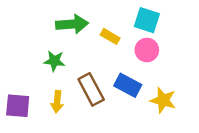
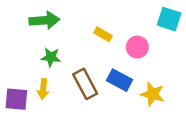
cyan square: (147, 20) -> (169, 19), moved
green arrow: (72, 24) -> (44, 20), moved
yellow arrow: (57, 102) -> (43, 89), moved

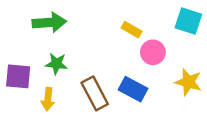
yellow rectangle: (103, 34) -> (132, 30), moved
yellow star: (153, 94) -> (188, 82), moved
purple square: (16, 99) -> (18, 76), moved

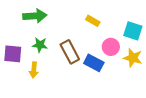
cyan square: (188, 21) -> (133, 31), moved
pink circle: (153, 52) -> (111, 47), moved
brown rectangle: (95, 93) -> (70, 52), moved

